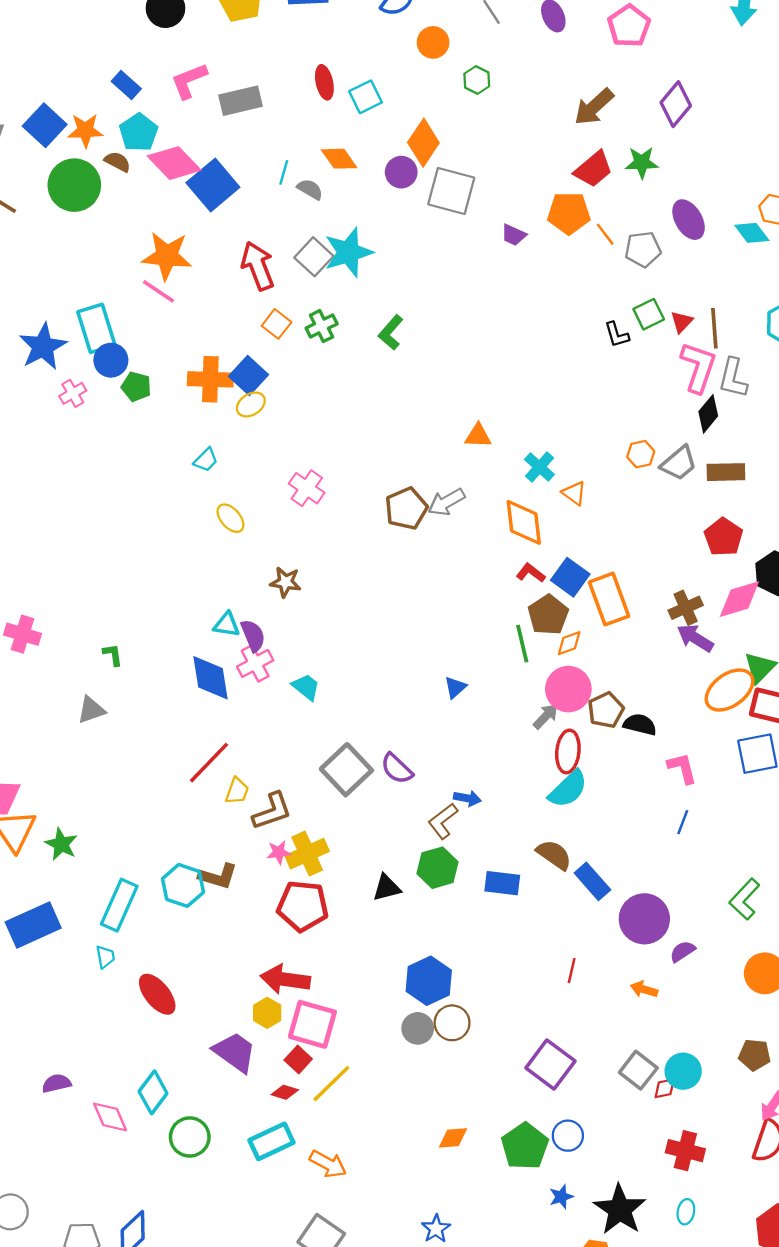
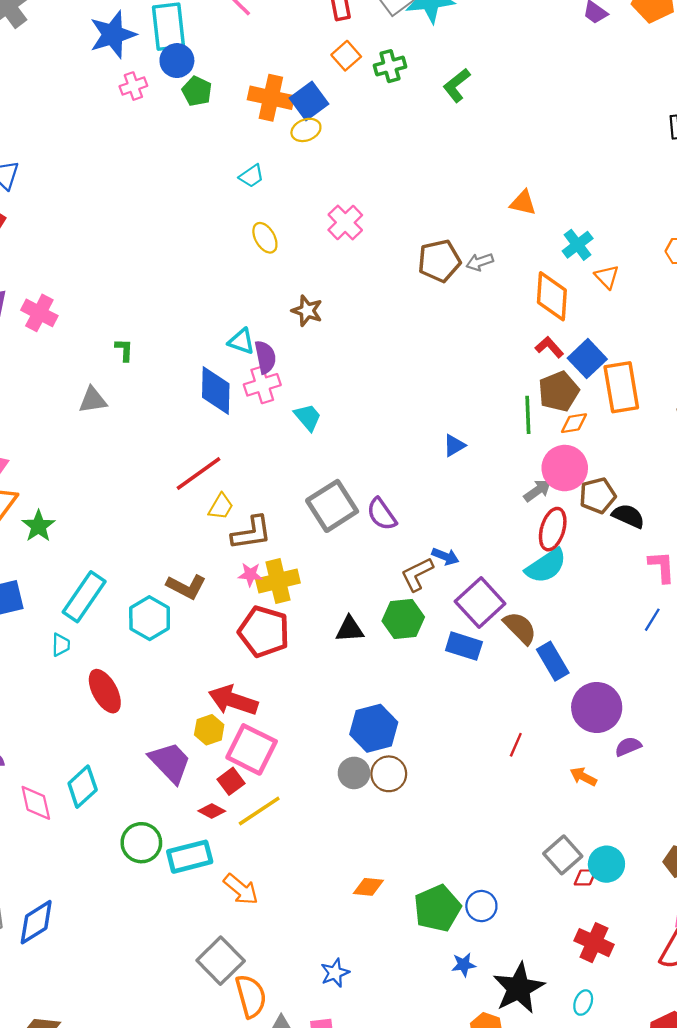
gray arrow: (446, 502) -> (480, 262), size x0.7
cyan hexagon: (183, 885) -> (150, 618), moved
purple square: (550, 1064) -> (480, 602), moved
green circle: (190, 1137) -> (141, 843), moved

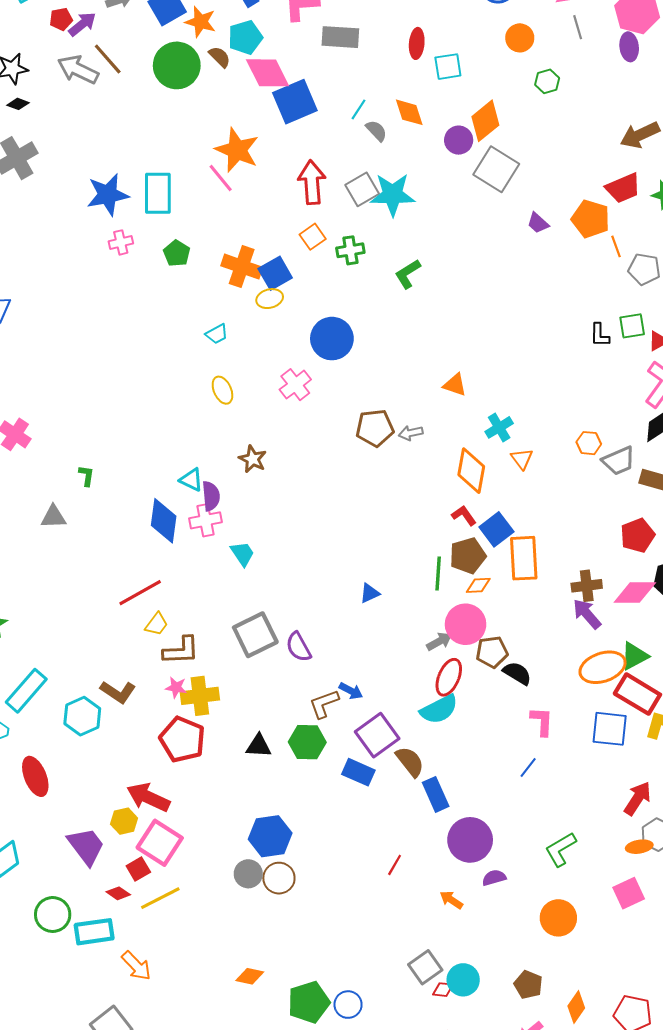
blue circle: (177, 61) -> (332, 339), moved, size x1.4

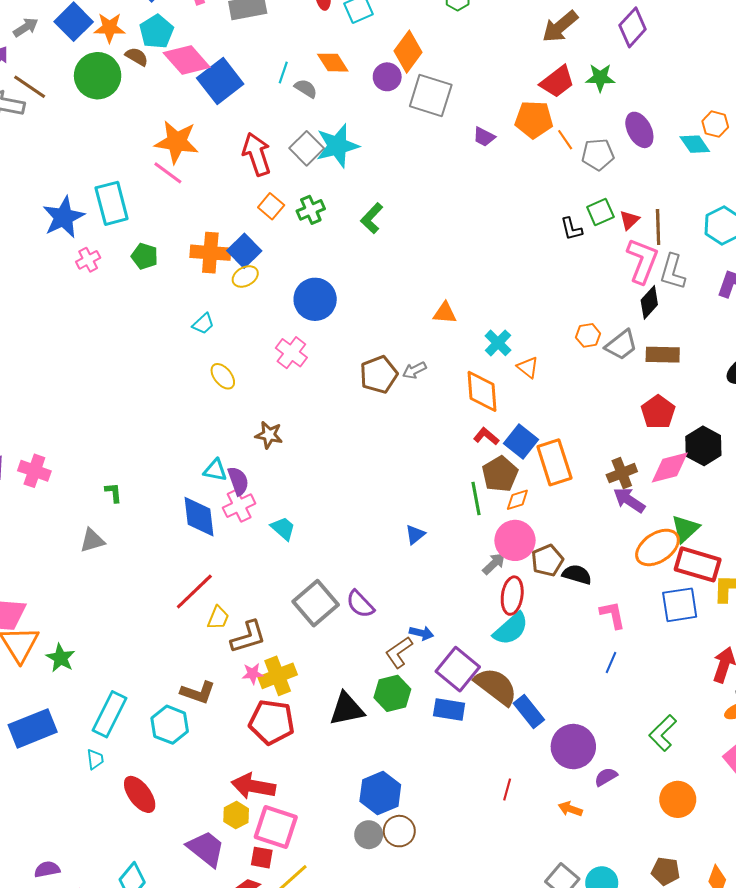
black triangle: (259, 746) -> (347, 709), size x1.4
brown semicircle: (410, 762) -> (496, 686), size x1.4
red square: (138, 869) -> (262, 858), turned -35

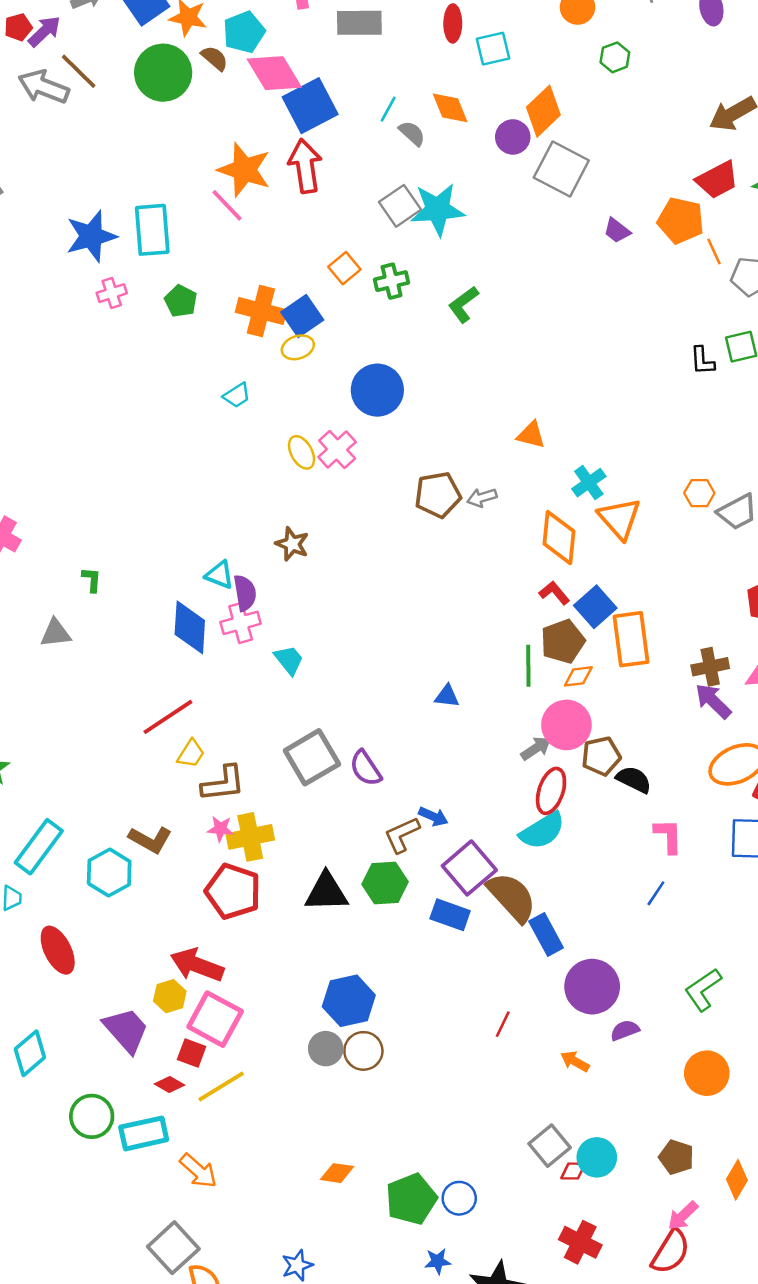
red arrow: (257, 154) -> (305, 166), moved
orange triangle: (528, 367) -> (619, 519), size x1.6
yellow ellipse: (223, 376) -> (302, 452), moved
blue triangle: (415, 535) -> (447, 696), turned 35

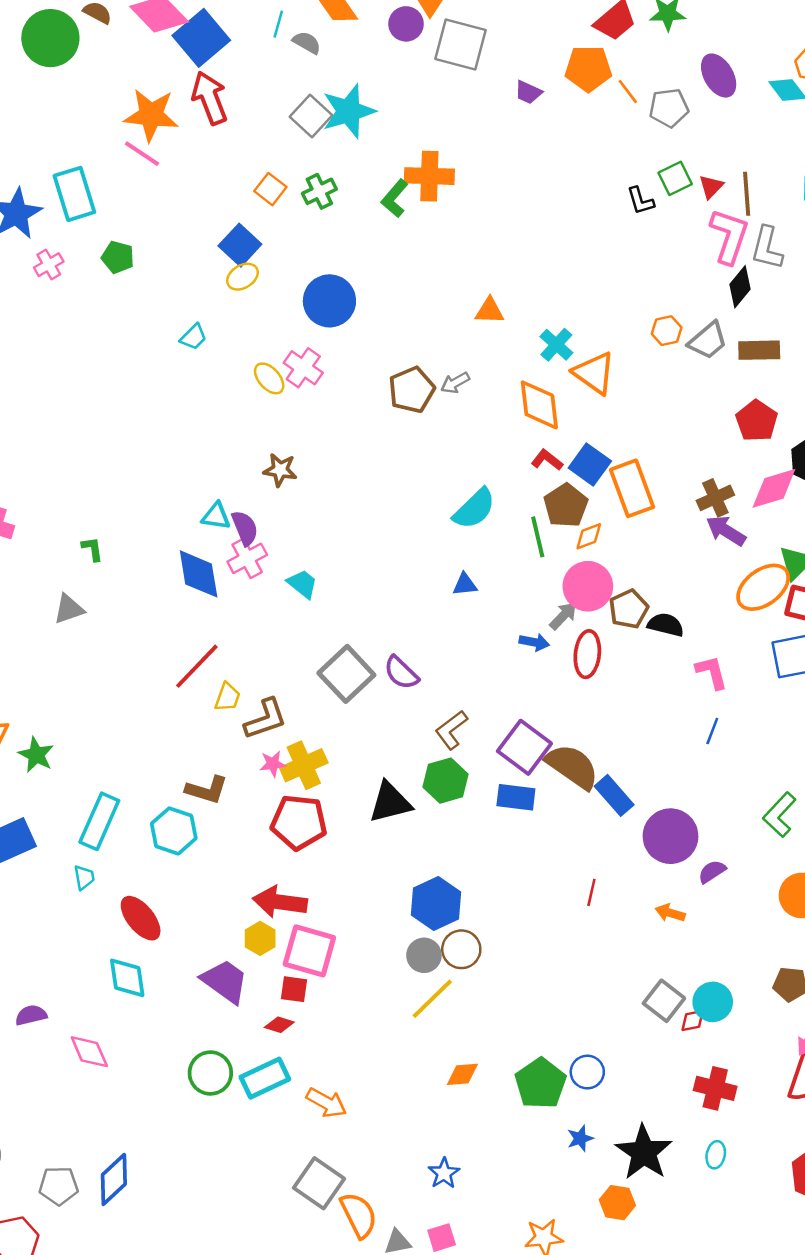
orange cross: (261, 311) -> (429, 176), moved
blue arrow: (433, 817) -> (534, 642), moved
cyan semicircle: (542, 831) -> (474, 509), moved
cyan diamond: (30, 1053) -> (127, 978), moved, turned -45
yellow line: (221, 1086) -> (432, 999), moved

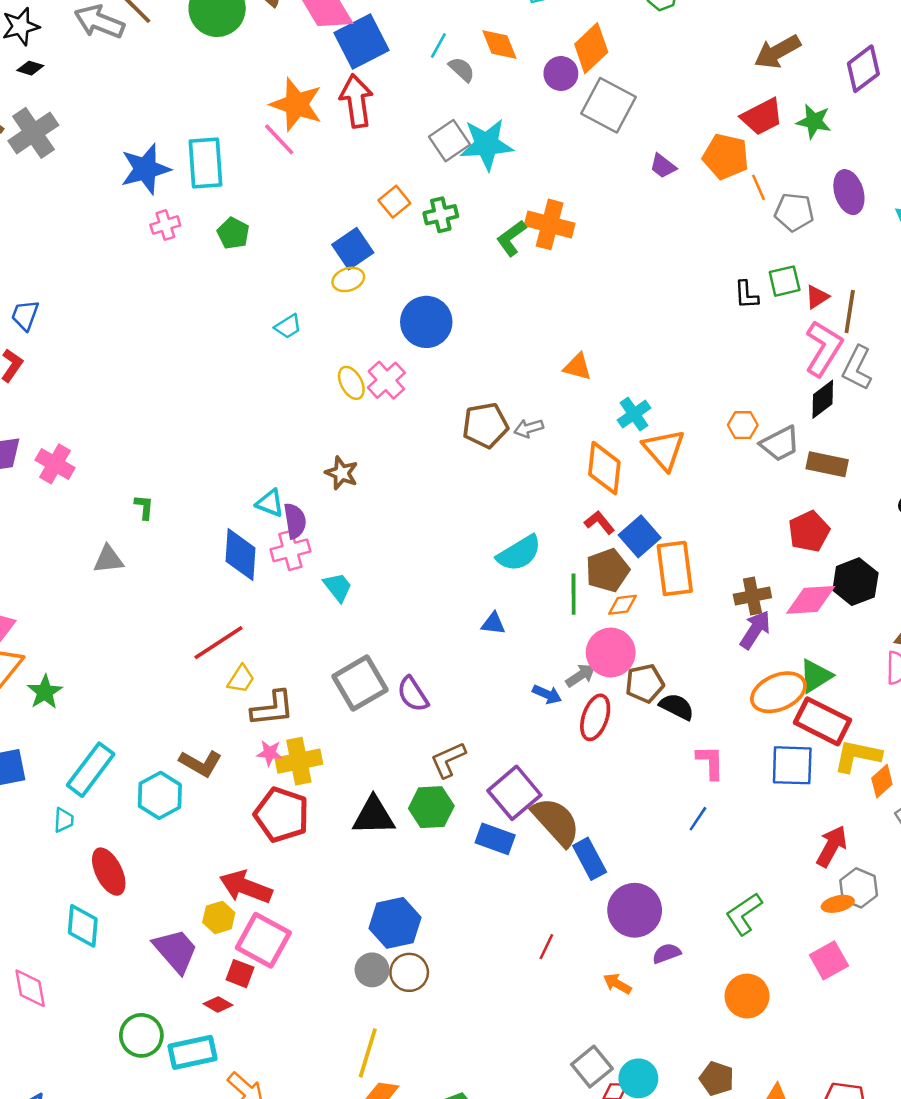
purple arrow: (726, 531) -> (755, 630), turned 78
yellow line: (432, 999) -> (368, 1053), moved, turned -42

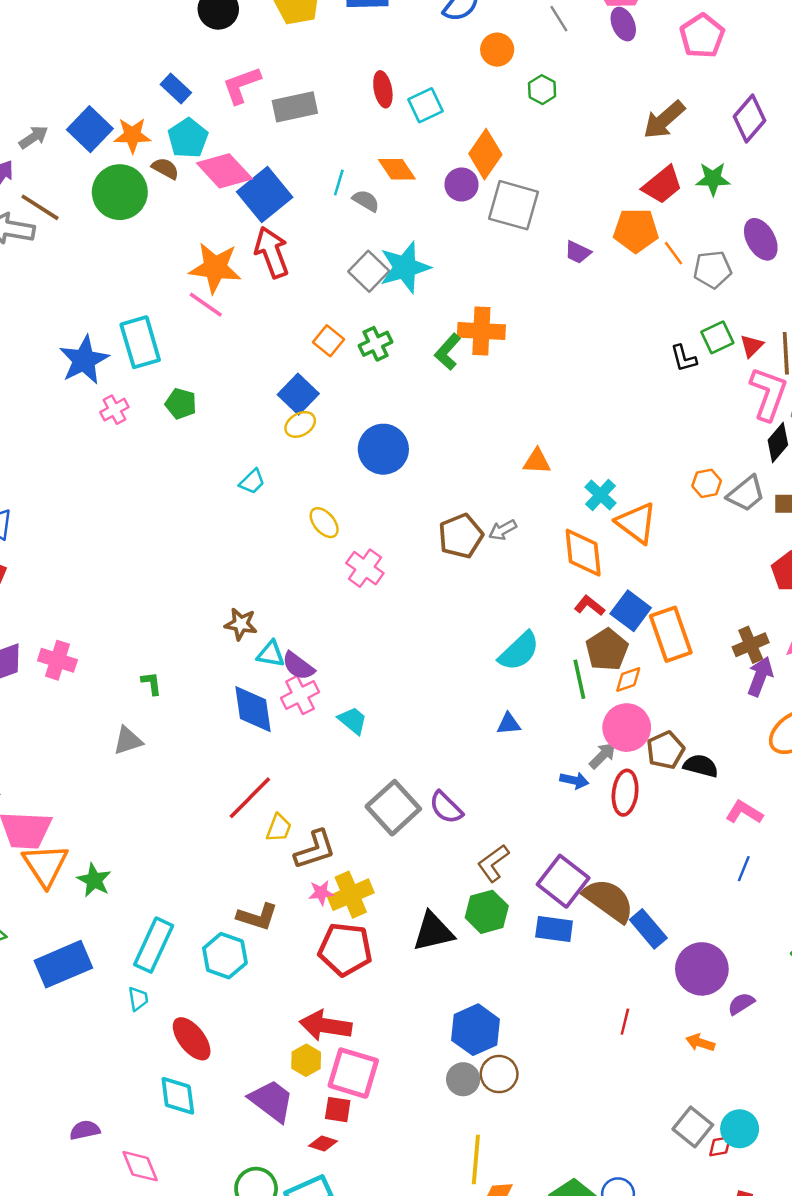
pink cross: (386, 380) -> (365, 568), moved
brown star: (342, 473) -> (241, 624), moved
purple semicircle: (295, 521) -> (298, 666), turned 148
pink L-shape: (710, 762) -> (744, 812), turned -45

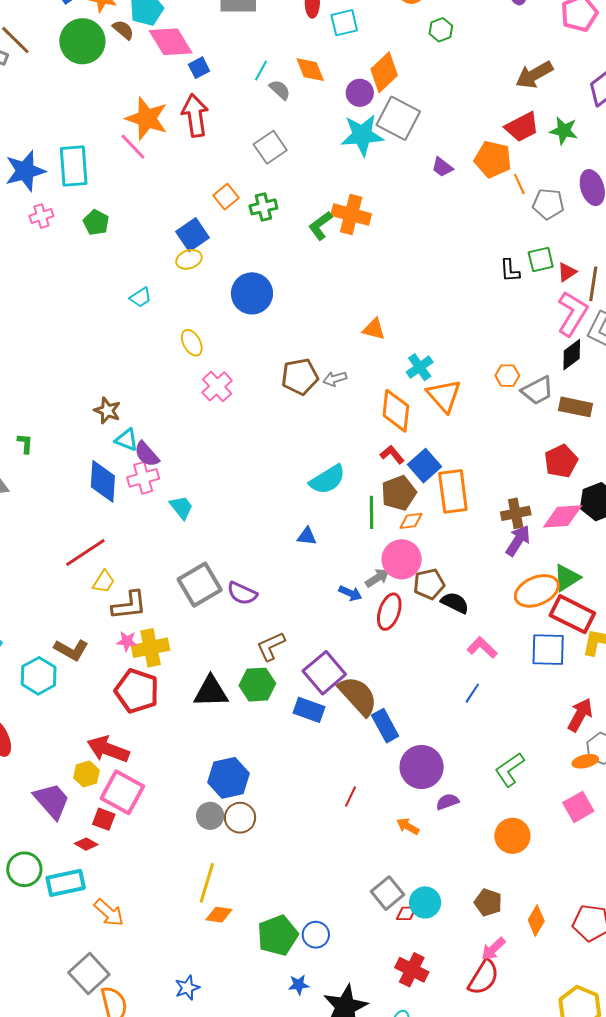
blue square: (265, 194) -> (199, 68), size x0.5
cyan star: (405, 267) -> (362, 135), moved
purple semicircle: (446, 807) -> (242, 593), turned -32

